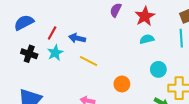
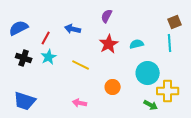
red star: (145, 16) -> (109, 44), moved
blue arrow: (77, 38) -> (73, 29), moved
cyan circle: (158, 69) -> (148, 73), size x1.5

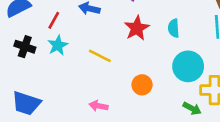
cyan semicircle: (137, 44) -> (174, 28), turned -80

